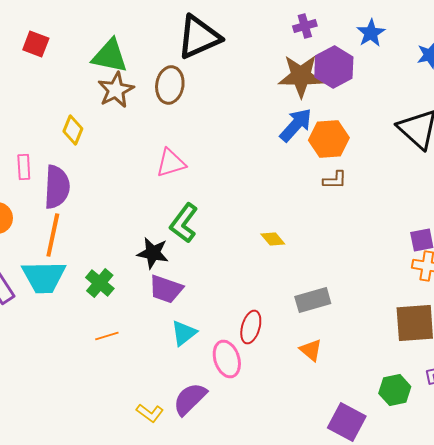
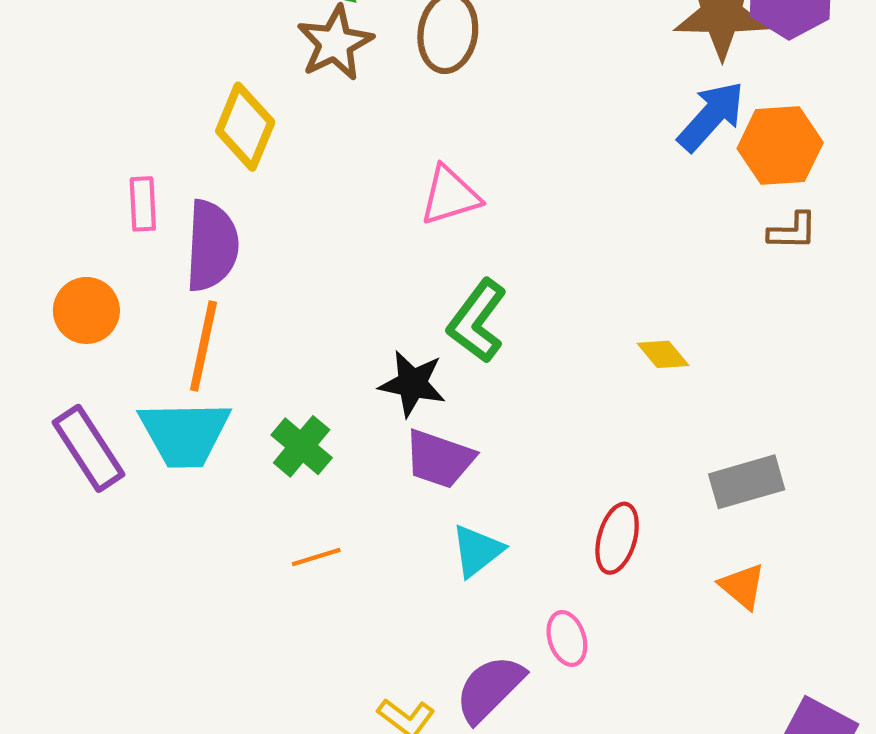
yellow diamond: (73, 130) -> (245, 127), size x1.4
pink ellipse: (227, 359) -> (567, 638), moved, size x0.7

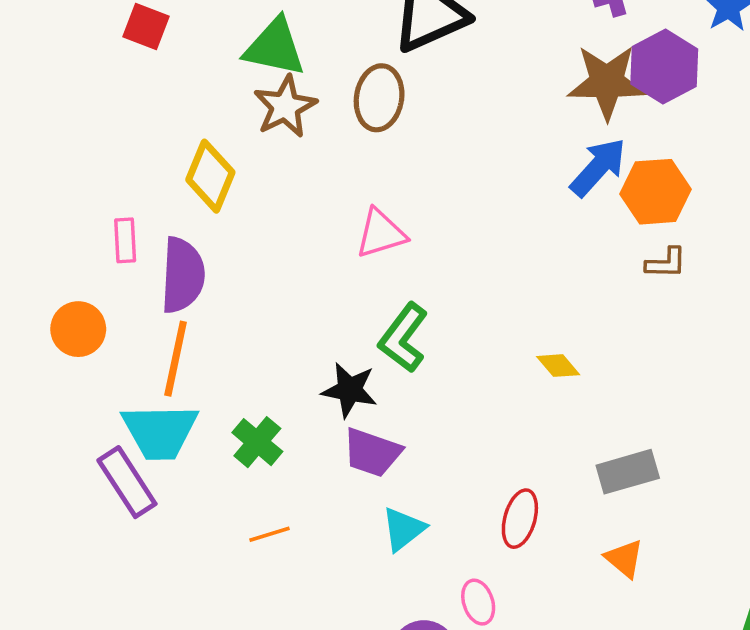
purple rectangle: (88, 448) -> (127, 482), moved

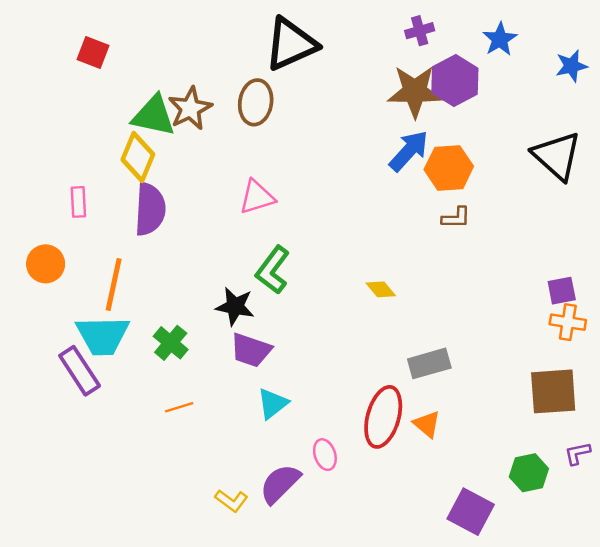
green triangle: (275, 47) -> (154, 116), moved
purple semicircle: (183, 275) -> (150, 209), moved
red ellipse: (520, 519) -> (383, 417), moved, size x1.5

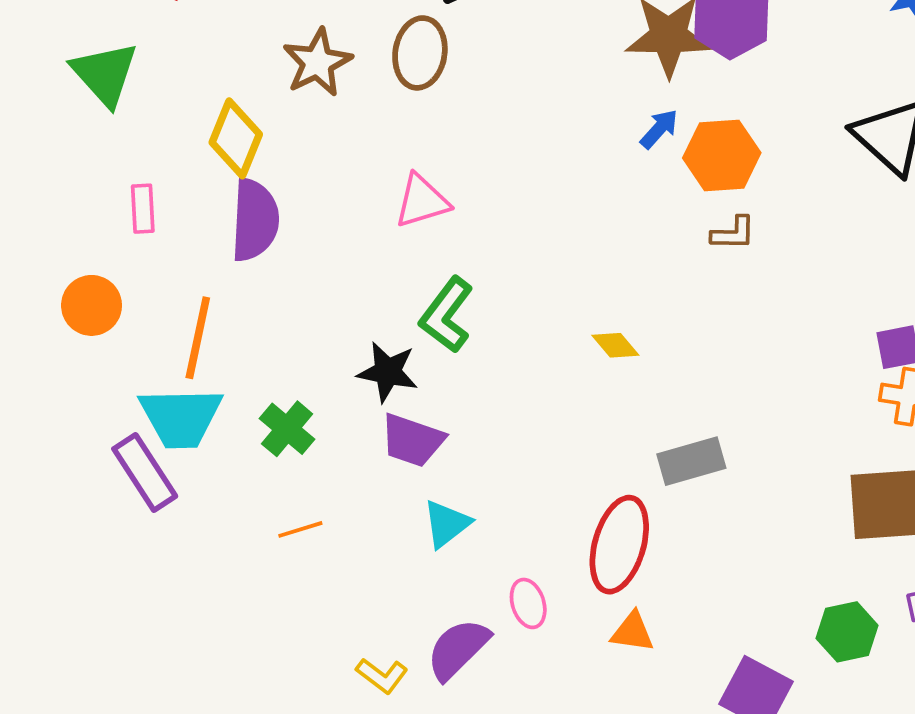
green triangle: (154, 116) -> (105, 74), moved, turned 36
blue arrow: (409, 151) -> (659, 129), size x0.6
orange triangle: (427, 424) -> (633, 632), moved, turned -32

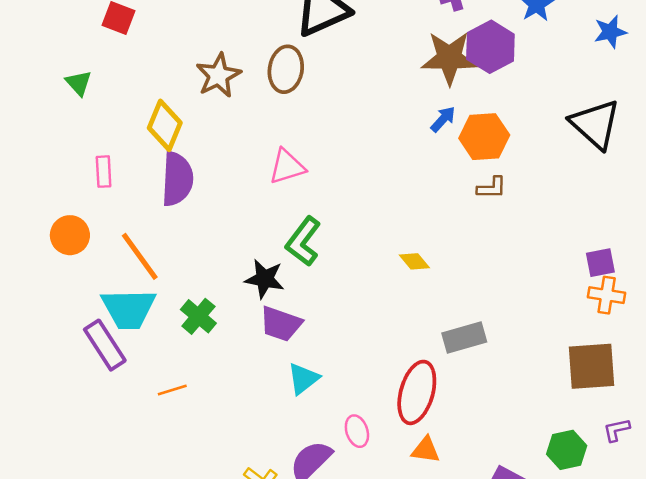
green triangle: (105, 74) -> (79, 83), size x0.6
orange line: (198, 338) -> (140, 256), turned -48
orange line: (300, 529) -> (172, 390), moved

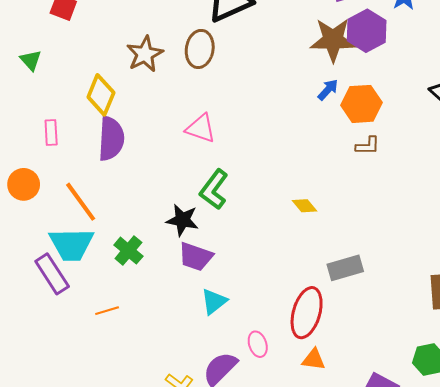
pink triangle: (287, 167) -> (201, 128), turned 36

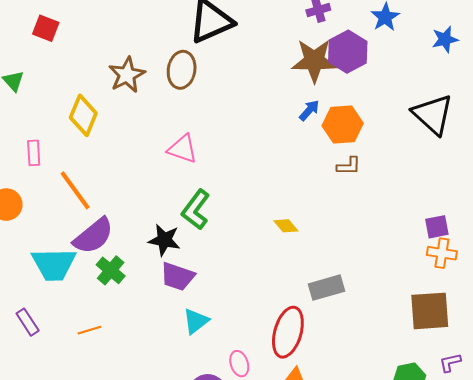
purple semicircle: (111, 139) -> (93, 236), moved, turned 48
orange line: (81, 202) -> (75, 190), moved
purple rectangle: (52, 274) -> (28, 322), moved, size x0.7

